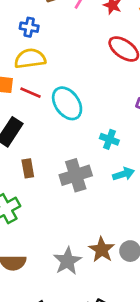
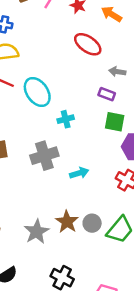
cyan cross: (109, 139) -> (66, 119), moved, turned -35
cyan arrow: (123, 174) -> (79, 173), moved

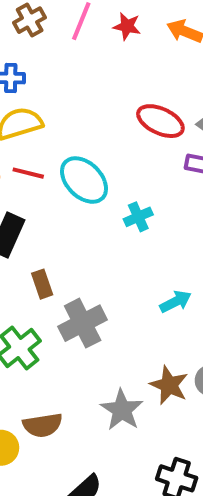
red ellipse: (88, 44) -> (160, 121), moved
gray cross: (44, 156) -> (83, 323), moved

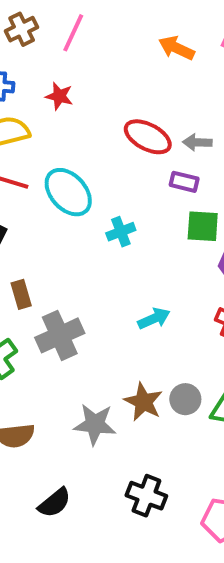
red star: (127, 26) -> (59, 96), moved
gray star: (122, 410) -> (95, 424), turned -30

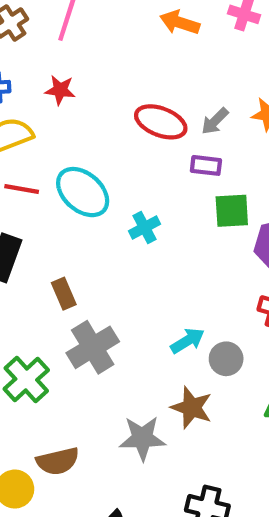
gray arrow: (197, 142) -> (215, 121), turned -40
brown rectangle: (21, 294) -> (64, 294), moved
cyan arrow: (154, 318) -> (188, 341), moved
gray circle: (185, 399) -> (226, 359), moved

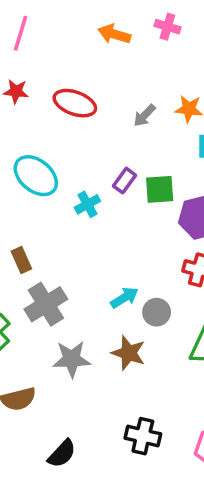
red ellipse: (161, 122) -> (75, 103), moved
purple rectangle: (206, 165) -> (125, 181), moved, turned -60
gray star: (142, 438) -> (72, 359), moved

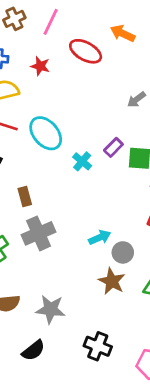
red ellipse: (75, 103) -> (86, 51), moved
cyan cross: (87, 204) -> (82, 161), turned -30
brown star: (129, 353) -> (112, 281), moved
gray star: (72, 359) -> (51, 309), moved

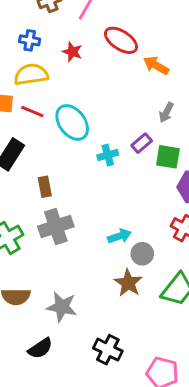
orange arrow: (123, 33) -> (156, 65), moved
gray arrow: (136, 100) -> (166, 112), moved, turned -30
cyan cross: (82, 161) -> (108, 155), turned 30

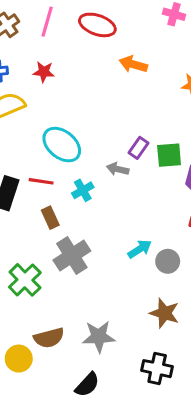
red ellipse: (121, 40) -> (97, 25), moved
red line: (32, 111) -> (41, 181), moved
gray arrow: (166, 112) -> (118, 169), moved, turned 90
cyan cross: (108, 155) -> (83, 190), moved
brown star: (128, 283) -> (164, 313), moved

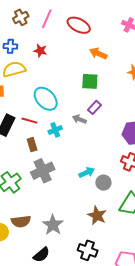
green square: (169, 155) -> (90, 81), moved
gray star: (99, 337) -> (53, 225), turned 30

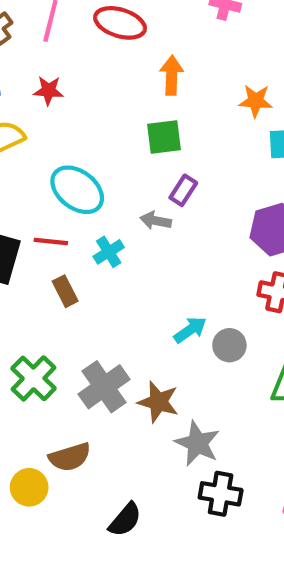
orange arrow: (98, 53) -> (172, 75), turned 78
gray cross: (43, 171) -> (104, 387), moved
brown star: (97, 215) -> (158, 402), moved
gray star: (53, 225) -> (197, 443), moved

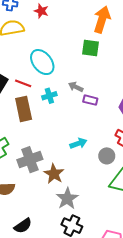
orange arrow: (172, 75) -> (102, 19), size x1.4
purple rectangle: (183, 190) -> (90, 100), moved, turned 56
brown rectangle: (65, 291) -> (24, 109), size x1.6
gray circle: (229, 345) -> (107, 156), moved

